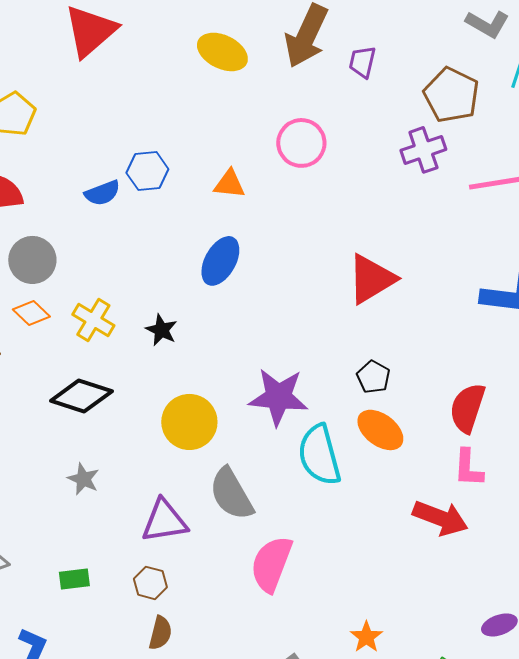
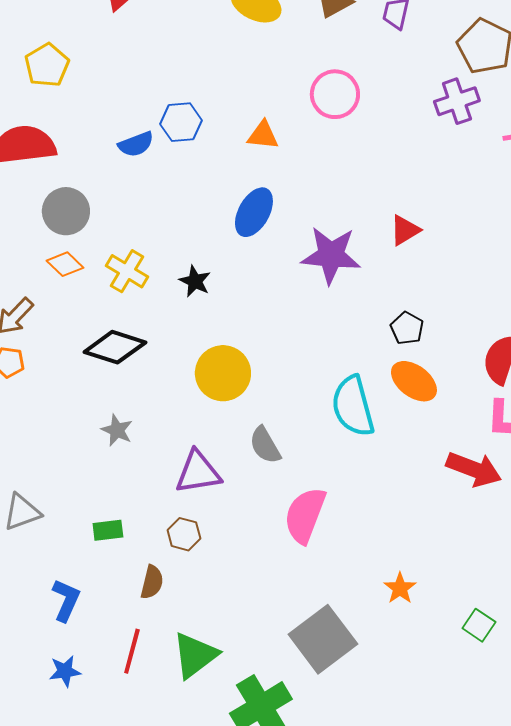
red triangle: (371, 279) -> (405, 230), size x0.6
purple star: (278, 397) -> (331, 255), moved
gray semicircle: (231, 494) -> (265, 445), size x0.7
brown semicircle: (160, 633) -> (152, 582), moved

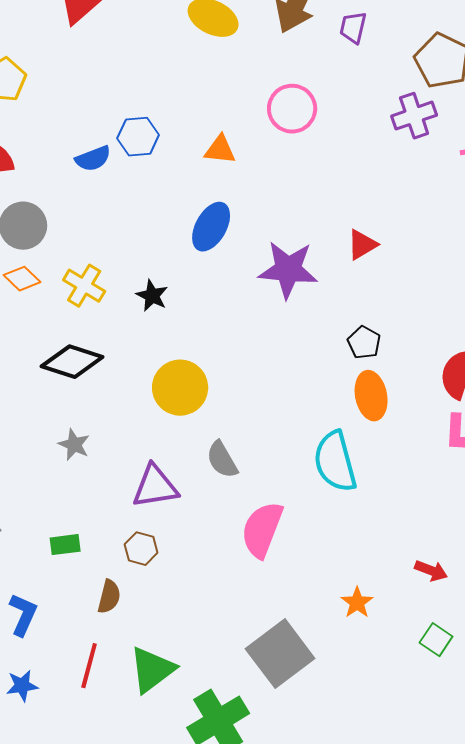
orange ellipse: (414, 381) -> (371, 396), turned 42
cyan semicircle: (353, 406) -> (335, 462), moved
red arrow: (474, 469) -> (431, 571), moved, size x0.6

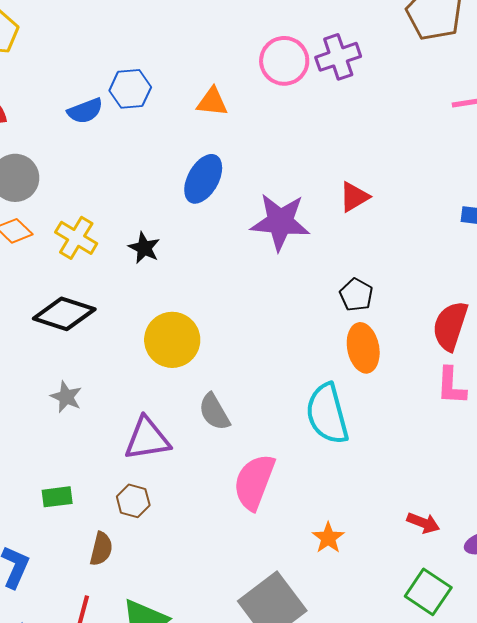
purple cross: (414, 116) -> (338, 57), moved
orange star: (357, 603) -> (328, 538), moved
green square: (436, 640) -> (428, 592), size x1.4

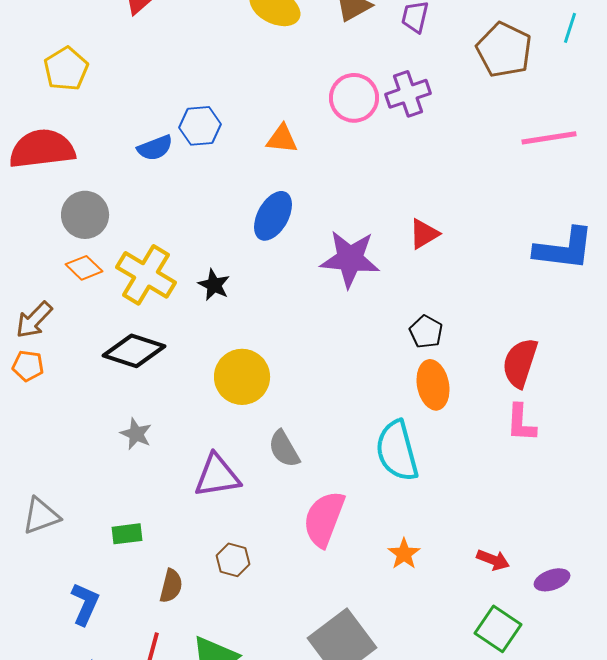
yellow cross: (76, 238) -> (146, 275), size x1.4
brown hexagon: (133, 501) -> (233, 560), moved
orange star: (328, 538) -> (404, 554), moved

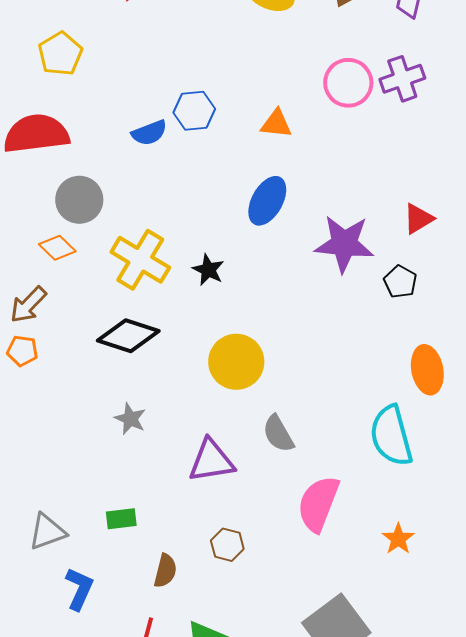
orange diamond: (84, 268) -> (57, 248), moved
black pentagon: (426, 332) -> (400, 282), moved
gray triangle: (41, 516) -> (47, 532), moved

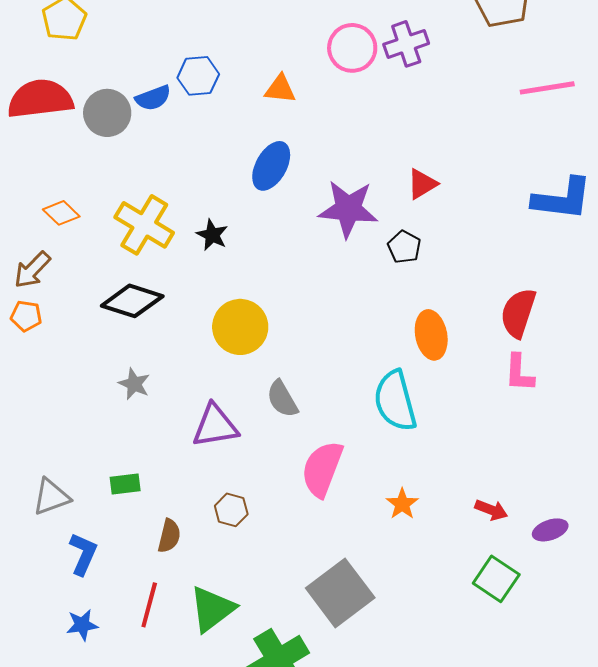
gray circle: (79, 200) -> (107, 113), moved

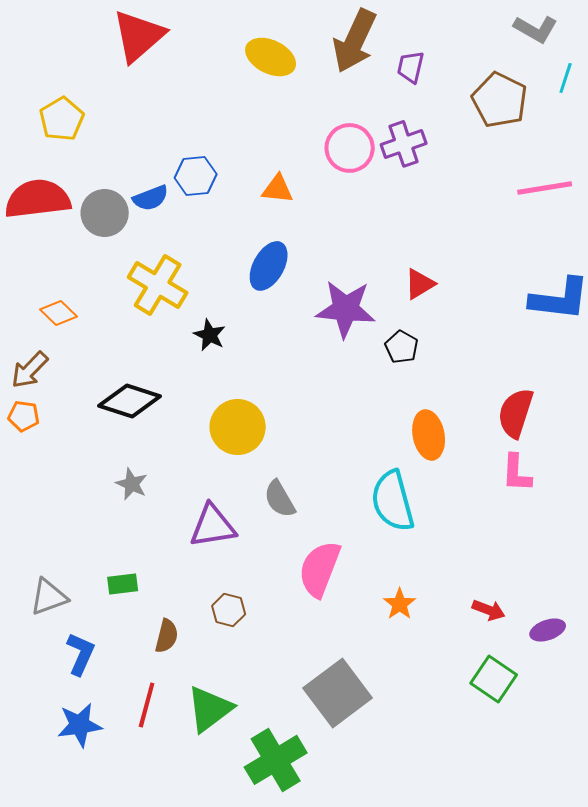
yellow cross: (144, 225) -> (158, 285), moved
blue star: (82, 625) -> (80, 725), size x1.4

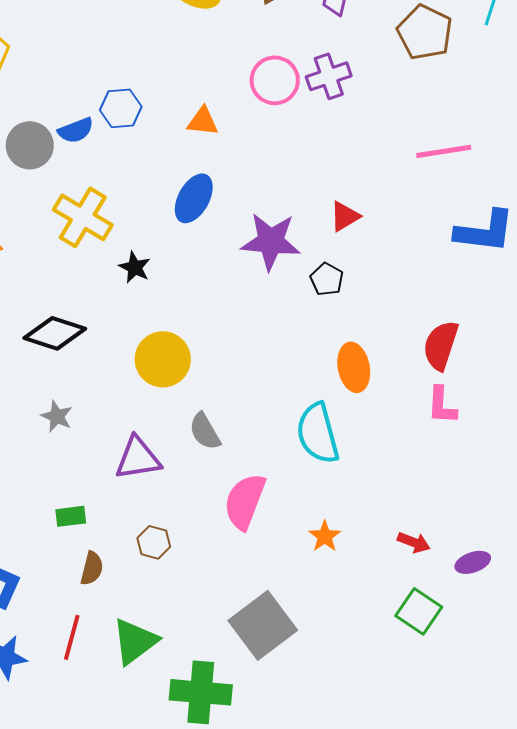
pink line: (545, 188) -> (444, 151), moved
green rectangle: (123, 584) -> (71, 516), moved
green cross: (276, 760) -> (201, 692), turned 36

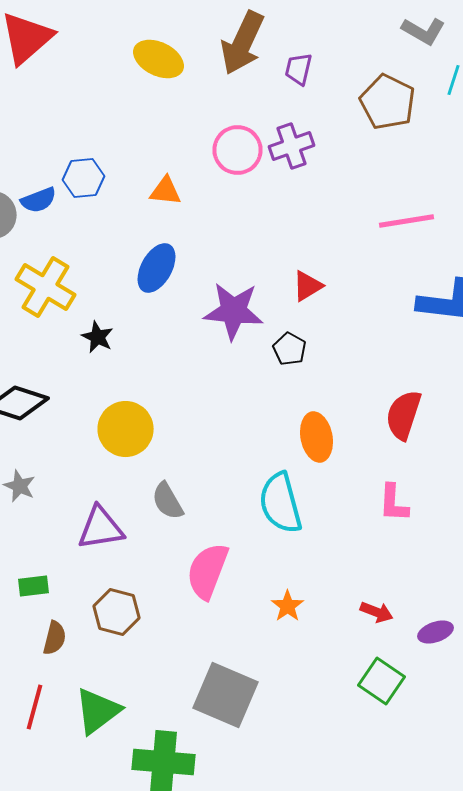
pink L-shape: (442, 405) -> (394, 503), moved
brown hexagon: (154, 542) -> (116, 612), size x1.4
gray square: (263, 625) -> (226, 695), turned -30

